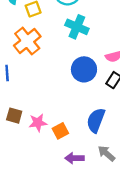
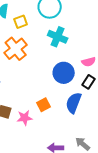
blue semicircle: (96, 120) -> (74, 103), moved
orange square: (60, 131) -> (44, 105), moved

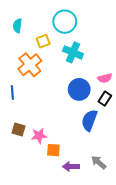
yellow square: (21, 22) -> (43, 41), moved
orange square: (44, 105) -> (53, 150), moved, turned 32

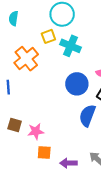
yellow square: (43, 41) -> (48, 36), moved
orange square: (53, 150) -> (44, 152), moved

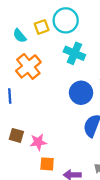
cyan semicircle: (14, 18) -> (20, 36), moved, turned -48
yellow square: (48, 36) -> (42, 27), moved

